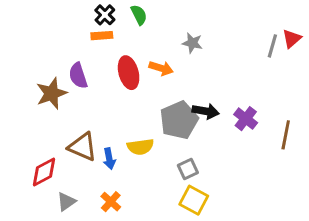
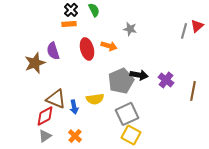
gray square: (188, 169) -> (127, 114), size x1.6
red diamond: (44, 172) -> (45, 116), moved

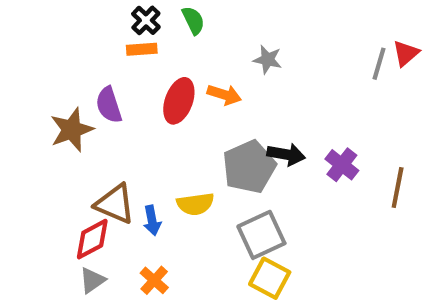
red ellipse: (87, 49) -> (179, 101), turned 35

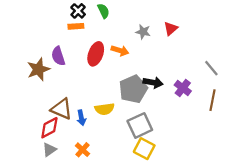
red triangle: (406, 53) -> (171, 29), moved
gray line: (379, 64) -> (211, 68), moved, turned -56

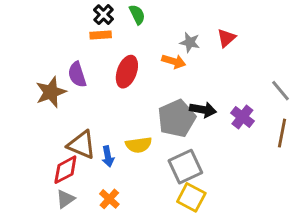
orange arrow: (120, 51) -> (174, 61), moved

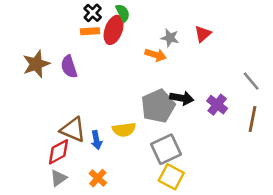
red ellipse: (127, 72) -> (114, 30), moved
brown star: (51, 92) -> (36, 64), moved

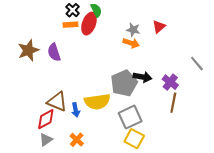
orange arrow: (156, 55) -> (131, 43), moved
brown line: (253, 119) -> (173, 103), moved
yellow semicircle: (124, 130) -> (97, 102), size x1.4

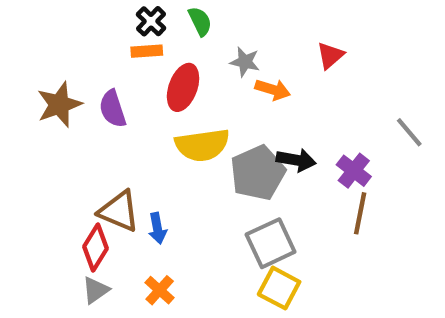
red ellipse: (89, 24) -> (183, 87), moved
gray star: (133, 30) -> (245, 62), moved
yellow semicircle: (97, 102) -> (202, 145), moved
red diamond: (46, 119) -> (96, 247), turned -30

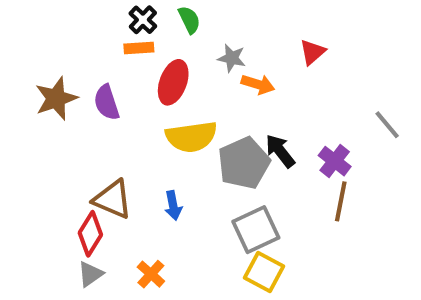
black arrow: (296, 160) -> (280, 151), turned -138
blue arrow: (157, 228) -> (173, 205), moved

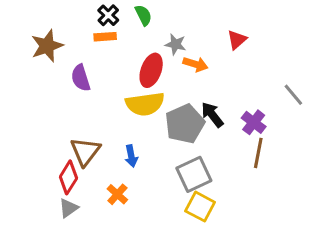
red ellipse: (173, 82) -> (151, 70), moved
brown star: (56, 98) -> (47, 46), moved
brown triangle: (113, 199) -> (85, 151), turned 44
orange cross: (151, 274) -> (117, 194), moved

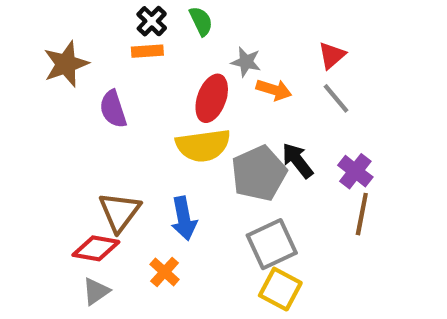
gray line: (293, 95) -> (336, 98), moved
blue arrow: (131, 156) -> (184, 218), size x1.4
red diamond: (68, 177) -> (96, 248), turned 68

